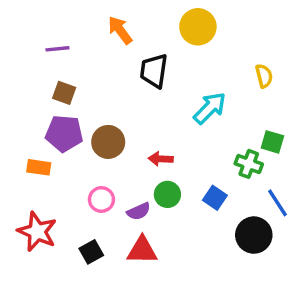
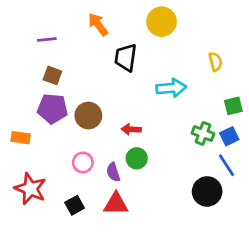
cyan arrow: (210, 108) -> (171, 88), turned 40
green square: (272, 142) -> (233, 106), moved, turned -30
orange rectangle: (39, 167) -> (21, 138), moved
blue square: (215, 198) -> (229, 136), moved, turned 30
purple semicircle: (139, 211) -> (113, 172), turned 96

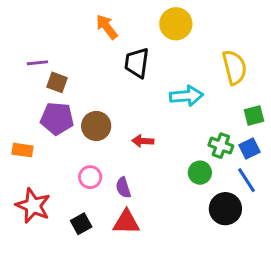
purple line: (47, 40) -> (38, 63), moved
yellow semicircle: (215, 62) -> (234, 67), size x1.6
green circle: (137, 158) -> (200, 173), moved

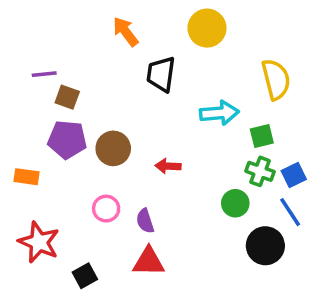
green square: (254, 115) -> (262, 136), moved
black square: (81, 224) -> (85, 276), moved

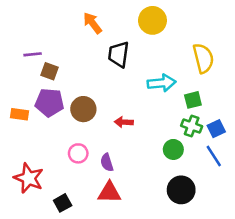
orange rectangle: (26, 177) -> (20, 114), moved
black circle: (265, 246) -> (181, 190), moved

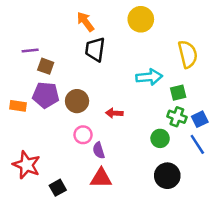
black trapezoid: (119, 54) -> (95, 49), moved
pink circle: (78, 153) -> (83, 135), moved

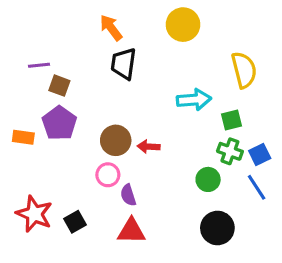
purple pentagon: (46, 95) -> (59, 123), turned 30
brown circle: (77, 101) -> (116, 140), moved
black square: (58, 188) -> (75, 222), moved

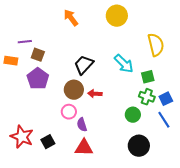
black trapezoid: (124, 64) -> (84, 65), moved, turned 35
cyan arrow: (194, 100) -> (124, 64), turned 50
orange rectangle: (23, 137) -> (11, 61), moved

